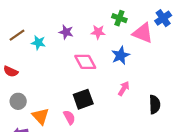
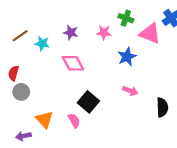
pink diamond: (85, 62) -> (73, 63), moved
red semicircle: (11, 71) -> (13, 73), turned 80
pink arrow: (124, 88) -> (130, 91), turned 80
black square: (83, 99) -> (88, 102), turned -30
gray circle: (18, 101) -> (21, 92), moved

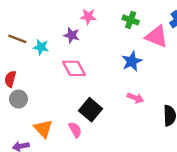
pink star: (104, 32) -> (88, 16), moved
brown line: (20, 36) -> (17, 39), turned 56

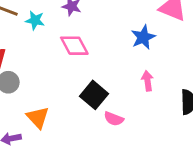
pink arrow: (135, 98) -> (147, 81), turned -119
pink semicircle: (75, 130) -> (114, 119), moved, turned 140

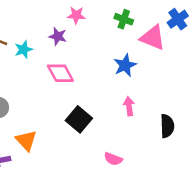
cyan star: (35, 20) -> (24, 49), turned -30
pink semicircle: (114, 119) -> (113, 159), moved

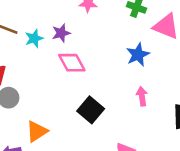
purple star: (58, 36) -> (61, 33), moved, turned -30
orange triangle: (26, 140) -> (37, 131), turned 40

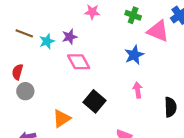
orange triangle: (37, 131) -> (62, 118), moved

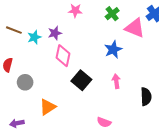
green cross: (133, 15) -> (112, 14), turned 32
pink diamond: (79, 62) -> (63, 56), turned 40
gray circle: (25, 91) -> (25, 82), moved
black square: (95, 101) -> (81, 80), moved

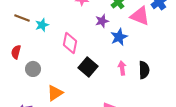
purple star: (55, 33) -> (102, 21), moved
black semicircle: (146, 97) -> (144, 70), moved

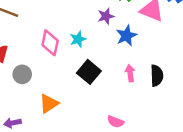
cyan star: (42, 25) -> (78, 39), moved
pink diamond: (70, 43) -> (50, 43), moved

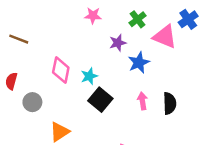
cyan star: (78, 39) -> (89, 76), moved

